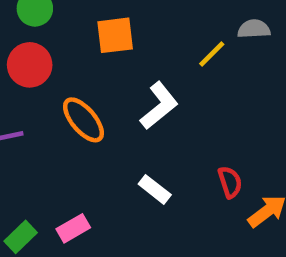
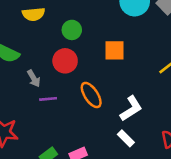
white L-shape: (159, 106) -> (131, 108), moved

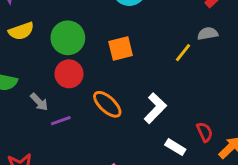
green circle: (72, 30) -> (68, 38), size x1.5
white rectangle: (126, 138) -> (175, 147), moved

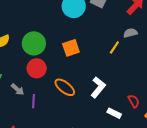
purple line: (61, 121) -> (33, 101), turned -64

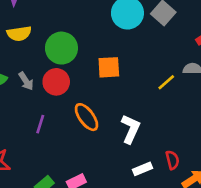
white L-shape: (98, 87) -> (131, 129), turned -30
gray arrow: (18, 89) -> (26, 81), moved
white rectangle: (114, 113) -> (142, 169), turned -64

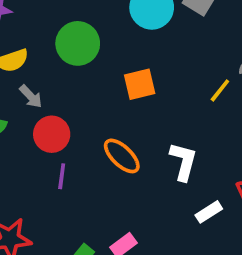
green circle: (61, 48) -> (78, 43), moved
gray arrow: (26, 81) -> (31, 96), moved
red circle: (56, 82) -> (52, 134), moved

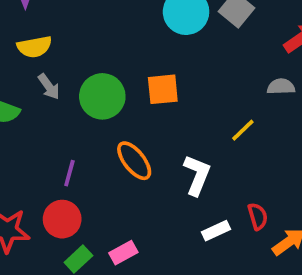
green circle: (78, 43) -> (102, 96), moved
yellow line: (220, 90) -> (243, 130), moved
red circle: (52, 134) -> (62, 219), moved

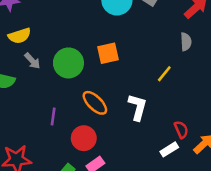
gray semicircle: (281, 87) -> (186, 42), turned 96
red circle: (62, 219) -> (84, 138), moved
white rectangle: (216, 231) -> (169, 149), moved

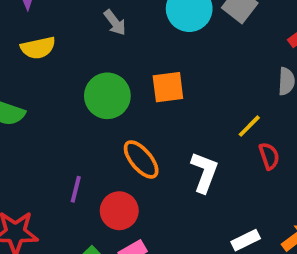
gray arrow: (32, 61) -> (115, 23), moved
purple line: (53, 117) -> (76, 189), moved
red semicircle: (181, 130) -> (269, 156), moved

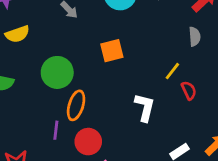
green circle: (107, 96) -> (57, 72), moved
orange ellipse: (141, 159) -> (76, 105), moved, turned 64

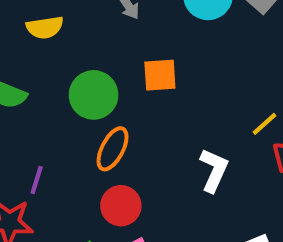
orange square: (112, 51) -> (160, 75), moved
purple line: (56, 130) -> (37, 180), moved

